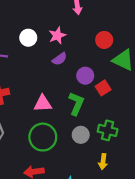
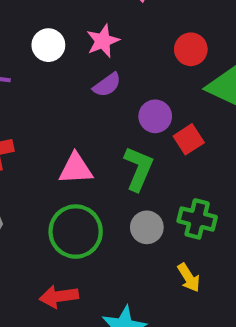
yellow arrow: (103, 162) -> (189, 278), turned -40

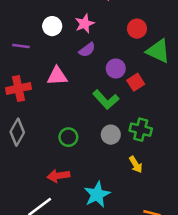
pink triangle: (76, 169) -> (57, 76), moved
green L-shape: (138, 169) -> (106, 100), turned 115
green circle: (76, 232) -> (68, 137), size x0.6

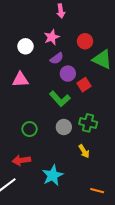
pink star: (85, 24) -> (52, 37), moved
white circle: (52, 26) -> (25, 46), moved
purple semicircle: (87, 50) -> (57, 58), moved

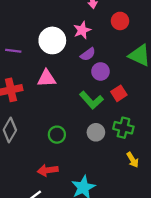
red circle: (85, 41) -> (120, 21), moved
white circle: (25, 46) -> (52, 40), size x1.5
red square: (84, 85) -> (119, 93), moved
yellow arrow: (84, 151) -> (133, 160), moved

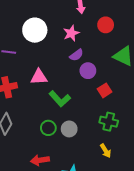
white circle: (52, 40) -> (35, 30), moved
green L-shape: (91, 100) -> (60, 99), moved
gray circle: (96, 132) -> (69, 129), moved
yellow arrow: (133, 160) -> (106, 151), moved

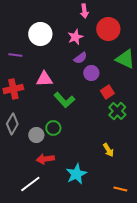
red circle: (106, 25) -> (108, 29), size x1.5
green cross: (109, 122) -> (117, 111), moved, turned 30
gray circle: (69, 129) -> (36, 135), moved

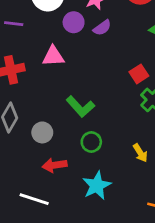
purple circle: (91, 73) -> (74, 22), moved
green L-shape: (64, 100) -> (80, 107), moved
green circle: (53, 128) -> (91, 142), moved
white line: (30, 184) -> (34, 199), turned 55

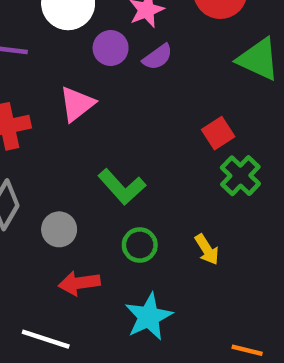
pink triangle: (53, 56) -> (77, 104), turned -35
yellow arrow: (140, 153) -> (207, 249), moved

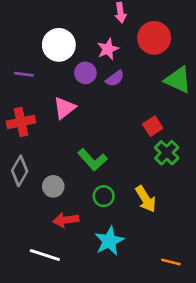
yellow arrow: (207, 249) -> (146, 199), size x1.4

